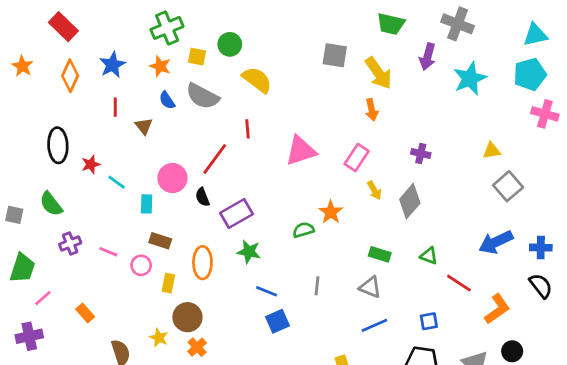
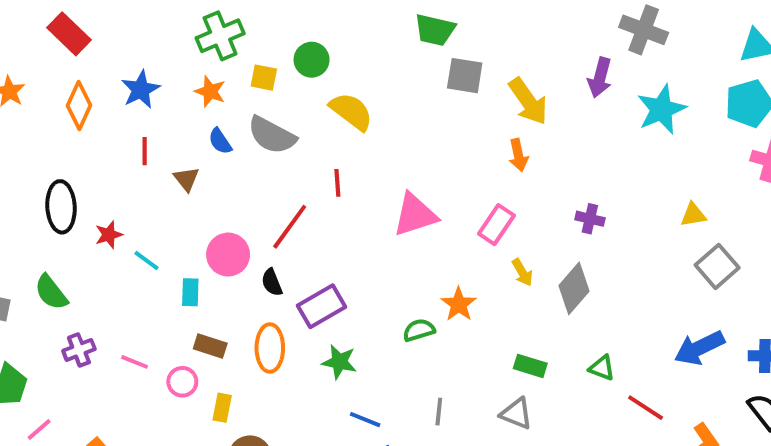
green trapezoid: (391, 24) -> (435, 30), moved
orange ellipse: (202, 263) -> (270, 348), moved

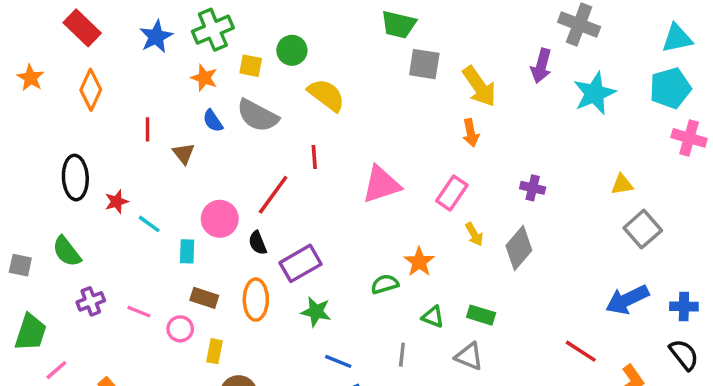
blue star: (141, 90) -> (156, 37), moved
green triangle: (602, 368) -> (433, 317), moved

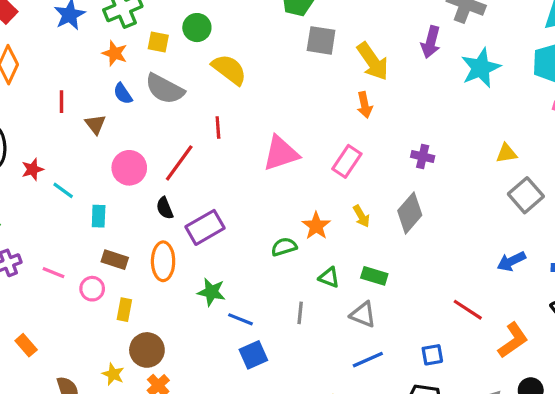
pink circle: (220, 219) -> (129, 168), moved
yellow arrow: (474, 234) -> (361, 216), moved
blue arrow: (627, 300) -> (511, 261), size x0.7
green star: (316, 312) -> (211, 292), moved

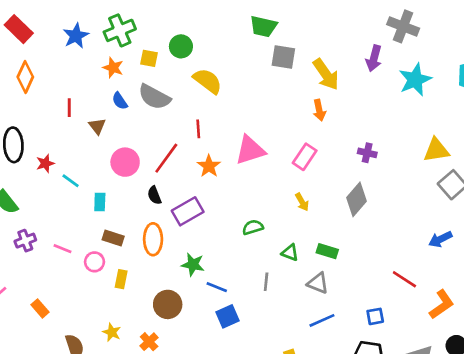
yellow triangle: (506, 153) -> (436, 150), size x1.5
yellow arrow: (361, 216) -> (302, 202), moved
orange star: (316, 226) -> (209, 166), moved
brown circle: (147, 350) -> (168, 304), moved

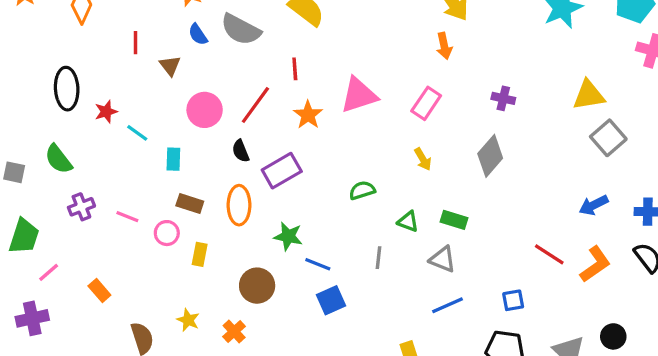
orange L-shape: (442, 304) -> (595, 264), moved

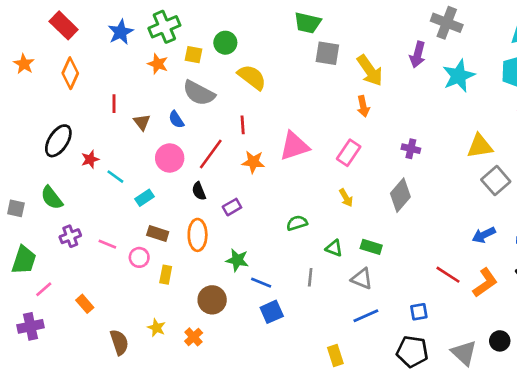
blue semicircle: (198, 34) -> (176, 120), moved
black ellipse: (67, 89) -> (58, 141), turned 36
orange star: (308, 115) -> (253, 162), turned -30
cyan rectangle: (173, 159) -> (144, 198), turned 54
purple rectangle: (282, 171) -> (232, 207), size x0.6

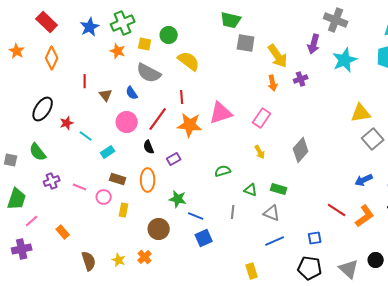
purple cross: (411, 149) -> (301, 79), moved, turned -32
orange star: (253, 162) -> (190, 125), size x1.4
yellow star: (156, 328) -> (119, 260), moved

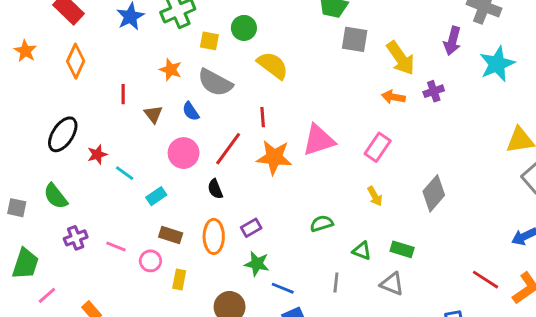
orange star: (118, 51) -> (171, 70), moved
orange arrow: (273, 83) -> (393, 97), turned 112
purple rectangle: (174, 159) -> (251, 228), moved

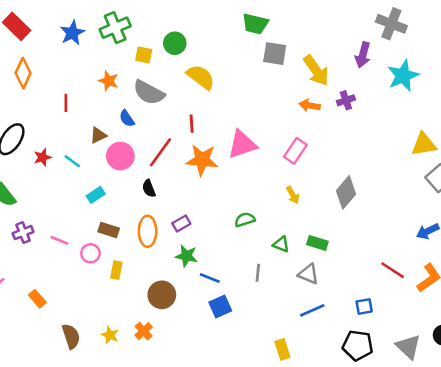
brown triangle: (153, 114) -> (98, 135), moved, turned 42
cyan line: (125, 173) -> (72, 161), moved

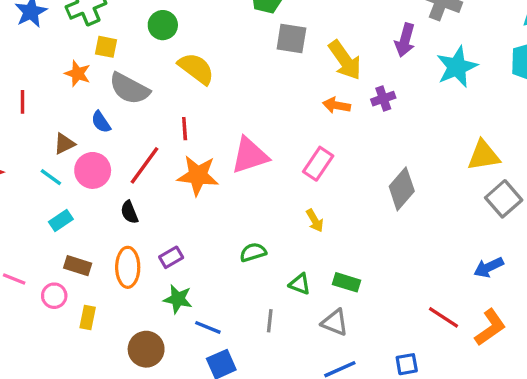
yellow square: (144, 55) -> (106, 47), moved
cyan line: (72, 161) -> (51, 177), moved
gray diamond: (346, 192) -> (402, 189), moved

